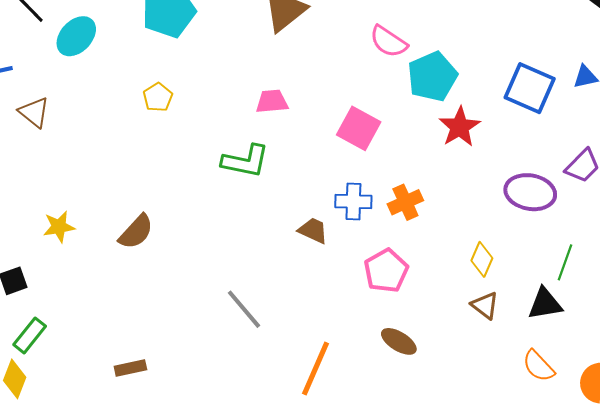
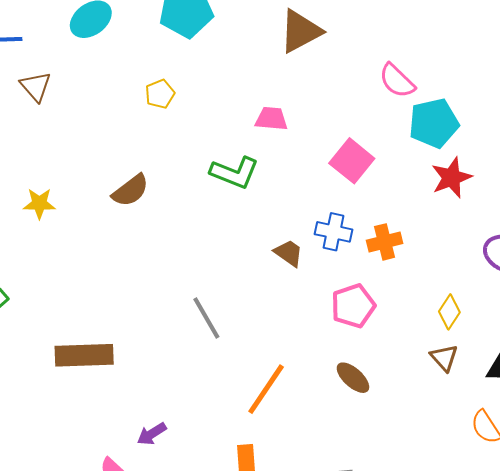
brown semicircle: (136, 232) -> (130, 191), moved
brown rectangle: (130, 368) -> (84, 355), size x1.8

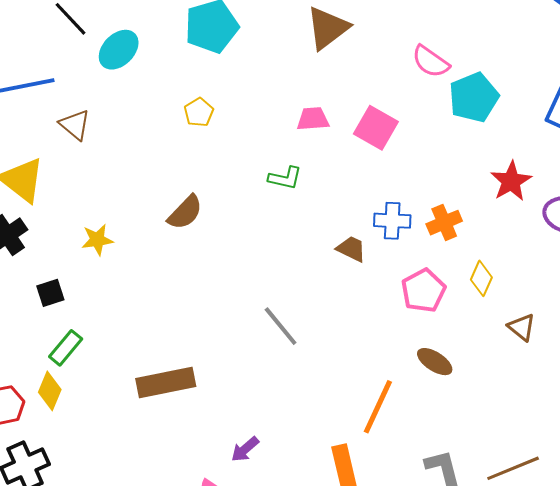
pink square: (352, 161) -> (376, 128), moved
green L-shape: (235, 173) -> (285, 178), size x0.7
red star: (451, 178) -> (511, 181), moved
yellow diamond: (449, 312) -> (481, 278), moved
orange line: (266, 389) -> (378, 407), moved

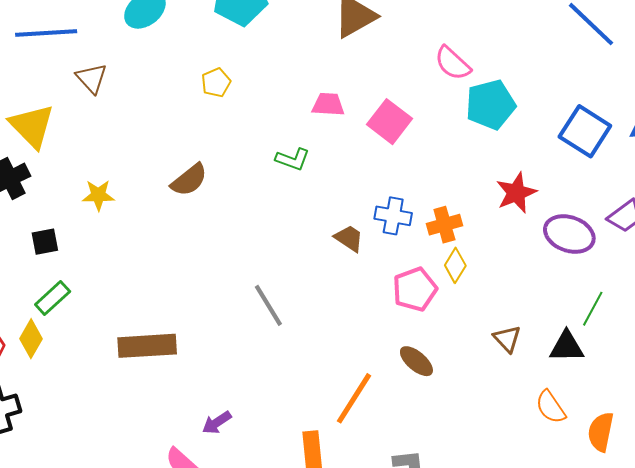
yellow diamond: (481, 278) -> (455, 265), moved

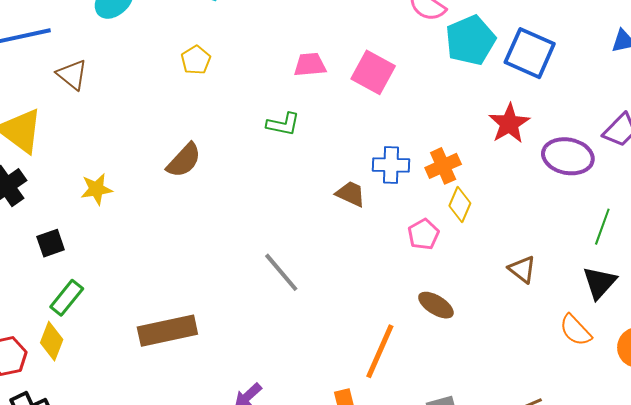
blue square: (585, 131) -> (530, 53), moved
pink pentagon: (415, 289) -> (423, 234), size x0.7
black triangle: (567, 347) -> (600, 283), moved, turned -39

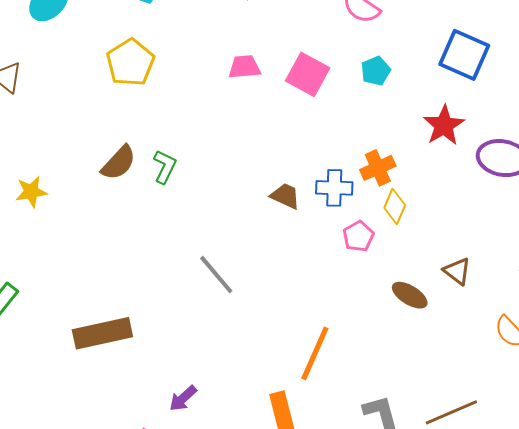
cyan pentagon: (470, 40) -> (376, 71), moved, size x0.6
yellow pentagon: (196, 60) -> (130, 62), size x1.6
green L-shape: (283, 124) -> (165, 167), moved, turned -76
blue cross: (391, 165) -> (334, 188), moved
brown ellipse: (436, 305) -> (410, 295), moved

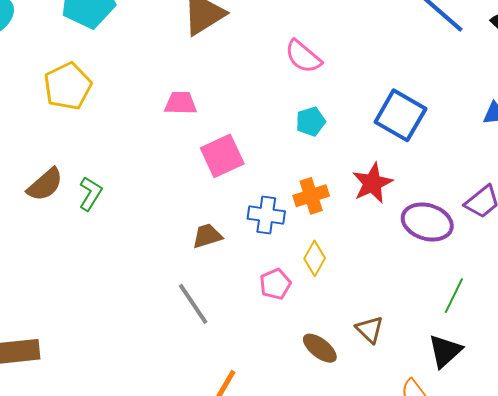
pink square: (308, 74) -> (222, 156), moved, turned 30
orange cross: (378, 168) -> (311, 196), moved
blue cross: (334, 188) -> (266, 215), moved
brown trapezoid: (285, 196) -> (207, 236), turned -48
gray line: (216, 275) -> (193, 304), moved

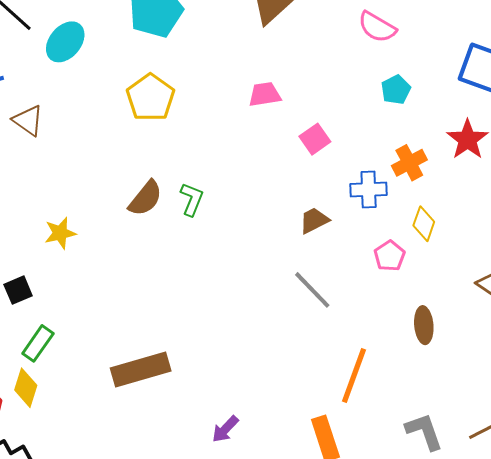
pink square: (222, 156) -> (315, 139), size x0.7
brown ellipse: (320, 348) -> (424, 325), moved, turned 57

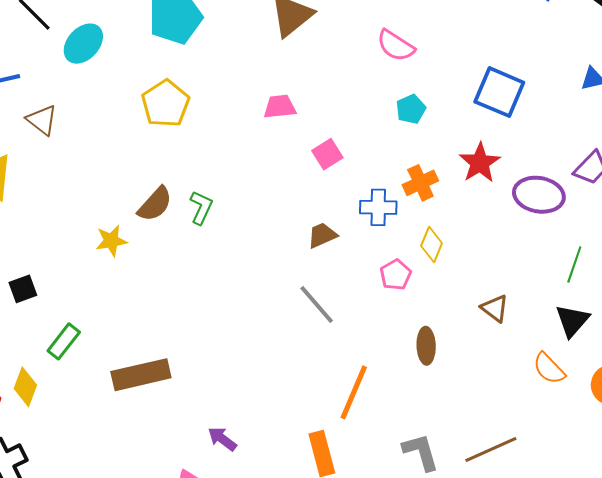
yellow star: (60, 233) -> (111, 241), moved
green rectangle: (38, 343) -> (64, 341), moved
purple arrow: (225, 429) -> (222, 439), turned 80

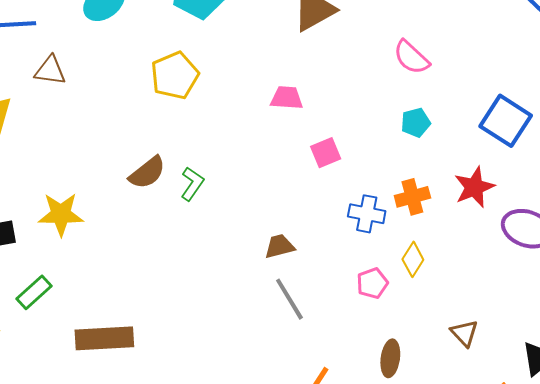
brown triangle: (42, 120) -> (50, 71), turned -40
brown trapezoid: (322, 235) -> (280, 246), moved
yellow star: (111, 241) -> (61, 214), moved, size x1.4

